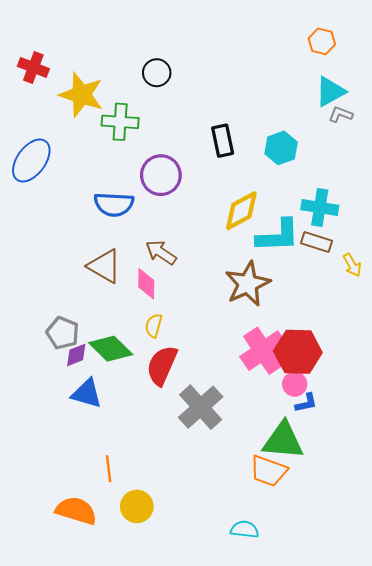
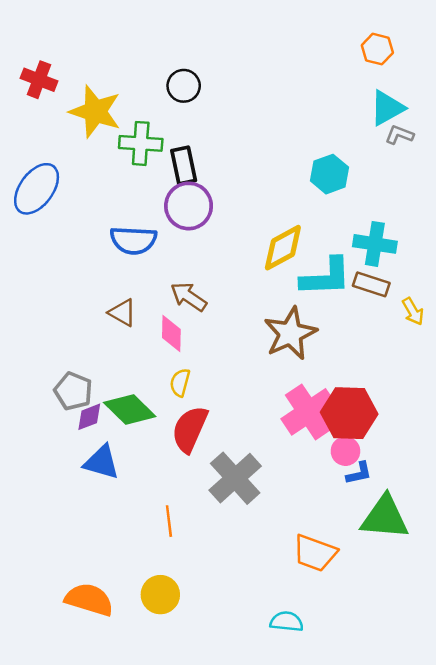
black rectangle: (223, 141) -> (184, 166), moved
brown triangle: (104, 266) -> (122, 313), size x0.7
green triangle: (283, 441) -> (385, 517), moved
orange line: (109, 469) -> (169, 521), moved

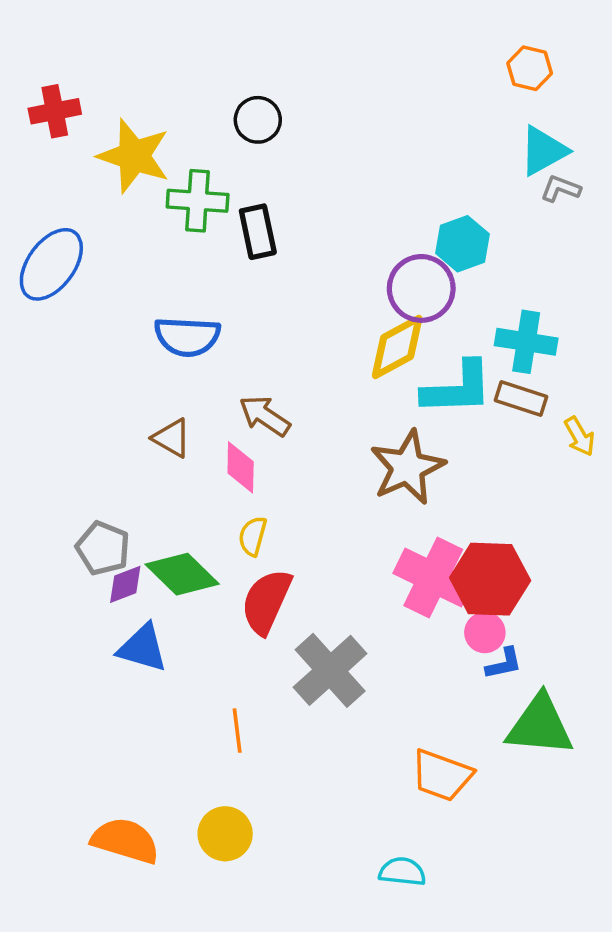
red cross: (39, 80) -> (55, 111), turned -32
purple circle: (189, 206) -> (421, 288), moved
pink cross: (309, 412) -> (433, 577), turned -30

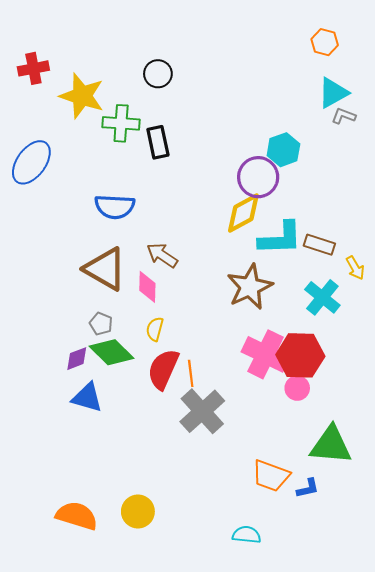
cyan cross: (526, 342) -> (322, 297), moved, turned 30
brown triangle: (172, 438) -> (105, 269), size x1.8
gray pentagon: (103, 548) -> (101, 324), moved, size x0.7
blue L-shape: (504, 663) -> (308, 488), moved
orange line: (237, 731) -> (191, 373), moved

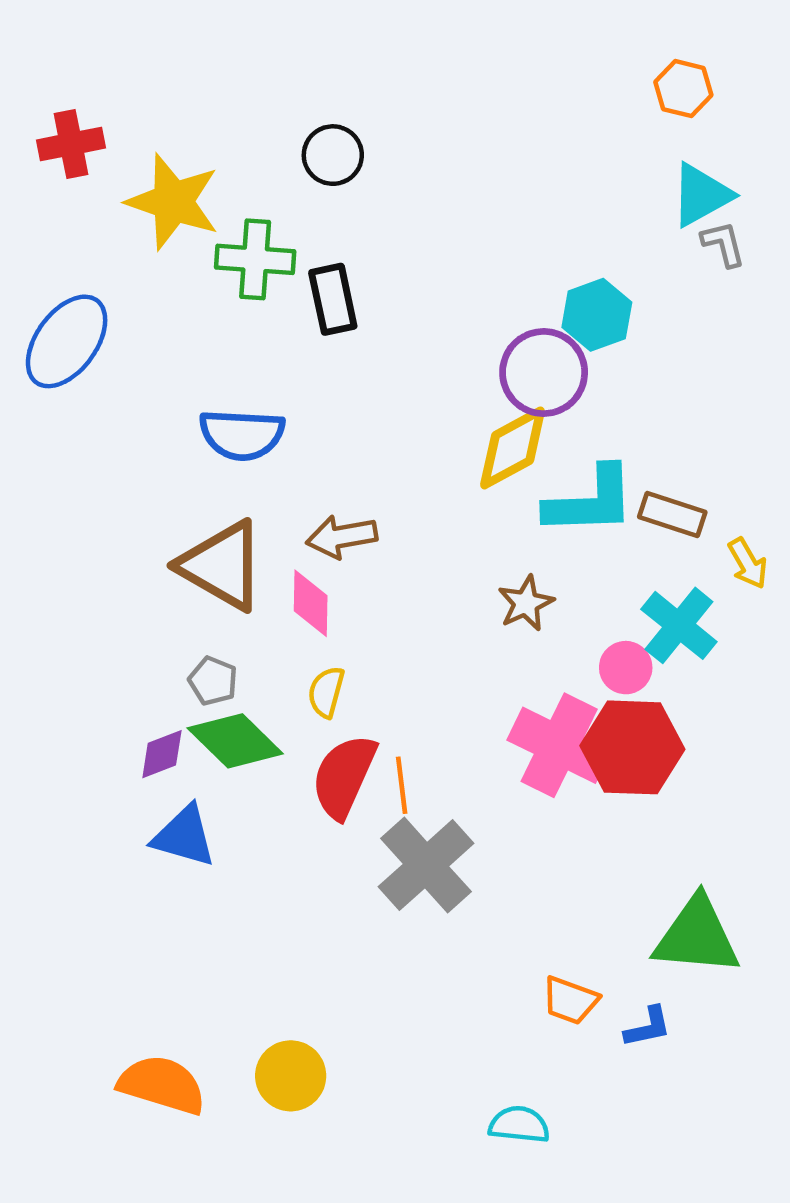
gray L-shape: (344, 116) -> (723, 244), turned 55
brown arrow: (162, 255) -> (342, 537), turned -44
brown star: (250, 287) -> (526, 603), size x0.6
pink circle: (297, 388) -> (626, 668), moved
orange trapezoid: (271, 476) -> (570, 1000), size x0.7

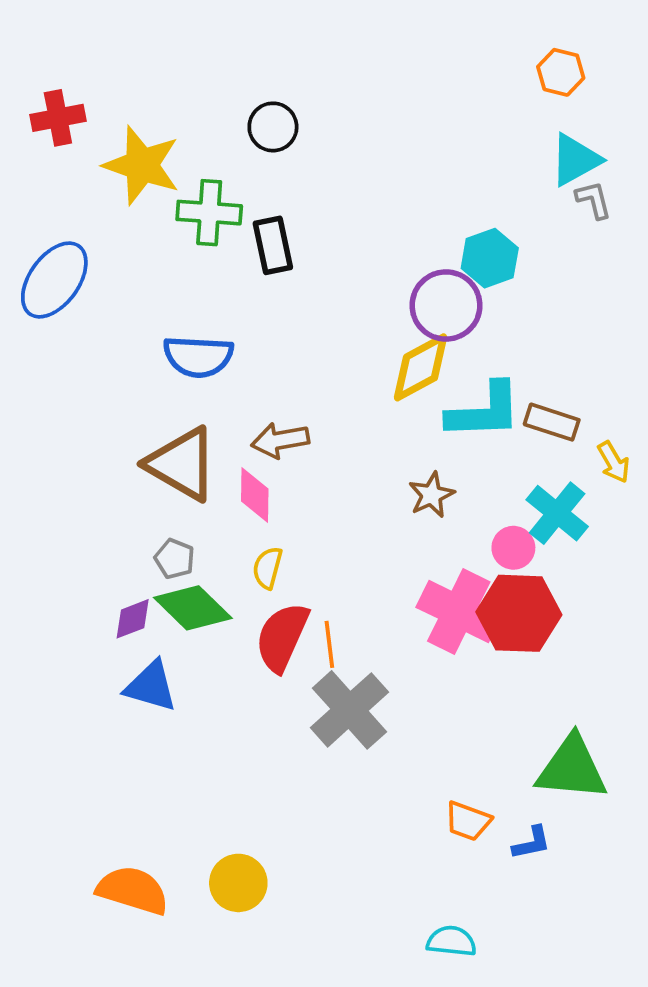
cyan semicircle: (519, 1125) -> (451, 941), moved

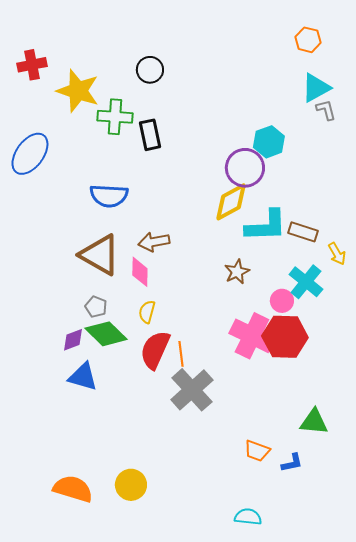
green triangle: (572, 768) -> (314, 422), size x0.7

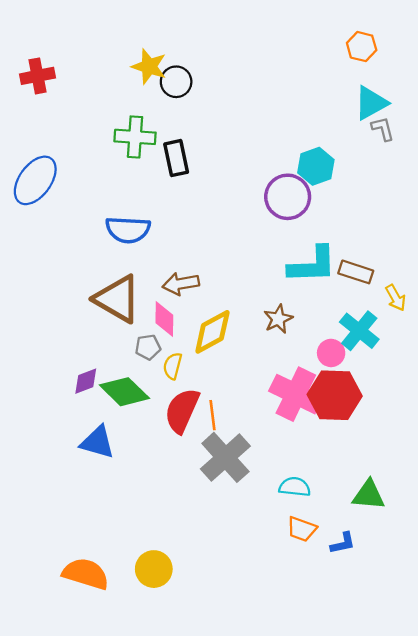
yellow star: (78, 91) -> (149, 66), moved, size x0.7
yellow diamond: (231, 202) -> (212, 332), moved
gray pentagon: (96, 307) -> (148, 347), moved, turned -30
purple diamond: (73, 340) -> (86, 381), moved
cyan semicircle: (248, 517) -> (295, 487), moved

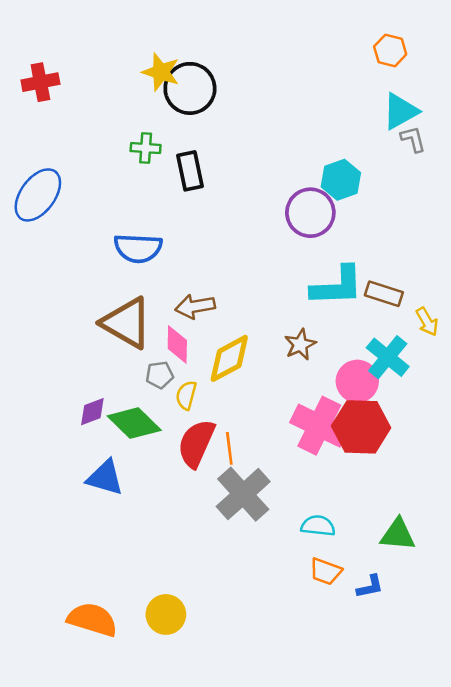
black circle: (176, 82) -> (190, 88), size x1.5
green cross: (135, 137) -> (146, 148), size x0.7
pink circle: (331, 353) -> (357, 381), size x1.4

